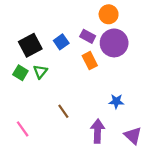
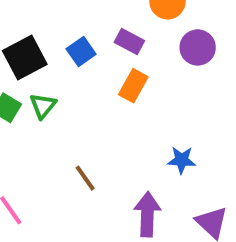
purple circle: (114, 43) -> (198, 47), moved, size x0.7
orange rectangle: (90, 61) -> (133, 86), turned 56

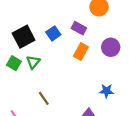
purple circle: (198, 47) -> (111, 47), moved
brown line: (85, 178) -> (44, 98), moved

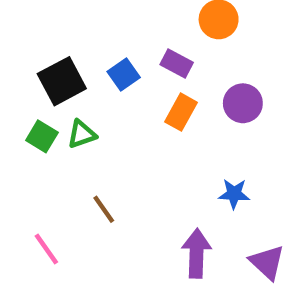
green triangle: (33, 62) -> (82, 134), turned 32

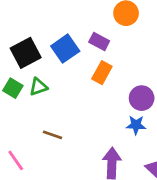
blue square: (124, 75) -> (65, 49), size x1.4
purple circle: (243, 103) -> (142, 98), moved
brown line: (104, 209) -> (52, 135), turned -36

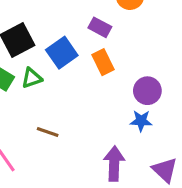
blue square: (65, 49) -> (62, 53), moved
orange rectangle: (102, 73) -> (103, 62), turned -55

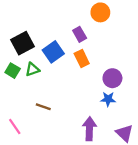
purple rectangle: (100, 27) -> (80, 34), turned 32

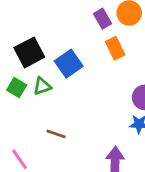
purple rectangle: (80, 34) -> (102, 19), moved
orange rectangle: (82, 58) -> (115, 48), moved

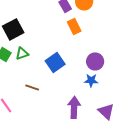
blue square: (69, 64) -> (55, 62), moved

